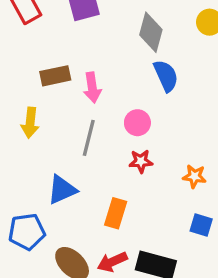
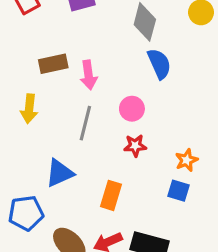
orange star: (194, 176) -> (187, 160), turned -30
blue square: (201, 225) -> (179, 191), moved

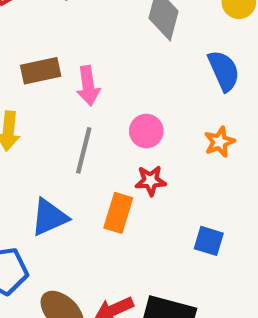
blue semicircle: (159, 64) -> (224, 71), moved
orange star: (187, 160) -> (220, 142), moved
orange rectangle: (111, 195) -> (118, 213), moved

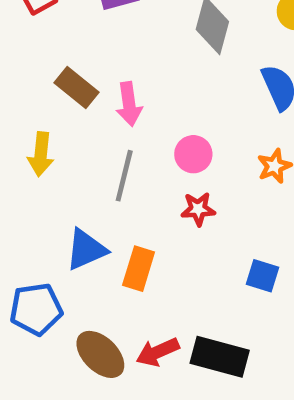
brown rectangle: (41, 71) -> (77, 87), turned 51
orange rectangle: (118, 213) -> (139, 269), moved

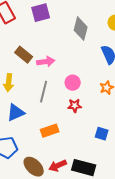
pink arrow: (129, 104) -> (46, 62), turned -90
blue triangle: (86, 250) -> (16, 113), moved
orange rectangle: (139, 269) -> (50, 131), turned 54

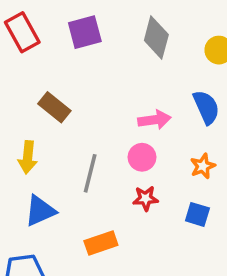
gray diamond: (81, 29) -> (156, 38), moved
pink arrow: (46, 62) -> (155, 120), moved
blue square: (102, 134) -> (197, 214), moved

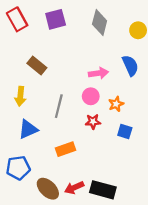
orange star: (203, 166) -> (116, 104), moved

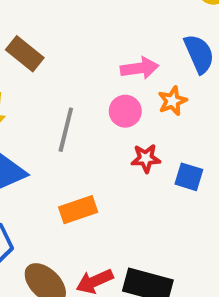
orange star: (116, 104) -> (172, 101), moved
red star: (93, 122) -> (146, 158), moved

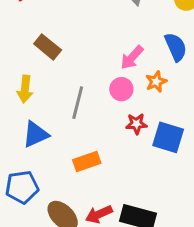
pink arrow: (140, 68) -> (132, 57), turned 140
blue square: (189, 177) -> (168, 137), size x1.5

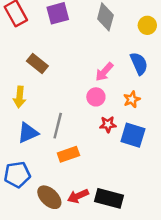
orange star: (156, 82) -> (132, 99), moved
gray line: (78, 103) -> (58, 126), moved

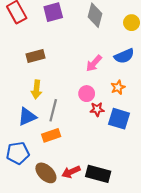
brown rectangle: (37, 64) -> (35, 56), turned -54
blue semicircle: (139, 64) -> (124, 56), turned 90
yellow arrow: (20, 97) -> (37, 89), moved
pink circle: (96, 97) -> (87, 94), moved
orange rectangle: (68, 154) -> (51, 135), moved

